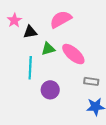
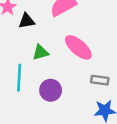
green triangle: (48, 49) -> (40, 52), moved
cyan line: (30, 68) -> (19, 78), moved

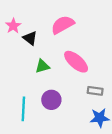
black triangle: (27, 21) -> (30, 38), turned 48
cyan line: (19, 78) -> (23, 109), moved

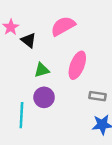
pink ellipse: (76, 62) -> (77, 65), turned 70
purple circle: (51, 100) -> (44, 97), moved

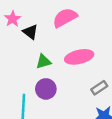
pink ellipse: (77, 65) -> (79, 57), turned 56
gray rectangle: (97, 96) -> (99, 88), turned -42

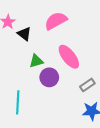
pink ellipse: (79, 57) -> (69, 57), turned 65
purple circle: (46, 89) -> (49, 77), moved

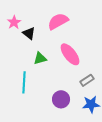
purple circle: (49, 77) -> (61, 99), moved
cyan line: (18, 102) -> (24, 82), moved

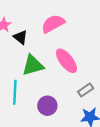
green triangle: (40, 58) -> (33, 65), size x1.5
purple circle: (61, 99) -> (47, 106), moved

